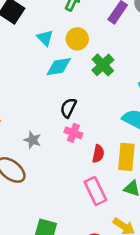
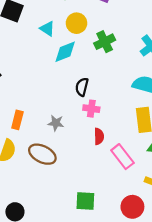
green cross: (103, 65) -> (105, 42), turned 30
red semicircle: (98, 154) -> (99, 136), moved

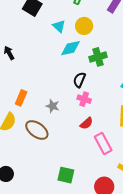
green cross: (105, 42) -> (98, 57), moved
red semicircle: (99, 136) -> (86, 123), turned 40

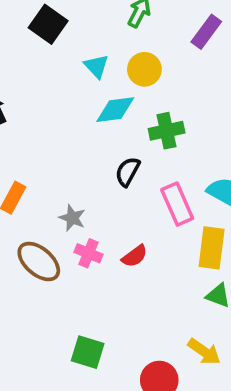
pink cross: (84, 99) -> (88, 253), moved
pink rectangle: (103, 144) -> (177, 204), moved

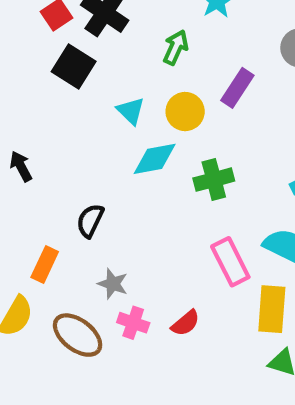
purple rectangle: (206, 32) -> (237, 88), moved
black semicircle: (128, 172) -> (90, 221), moved

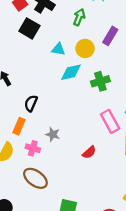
cyan triangle: (131, 111) -> (58, 49), turned -32
black semicircle: (90, 221) -> (31, 103), moved
pink cross: (133, 323) -> (33, 148), moved
brown ellipse: (78, 335) -> (35, 178), moved

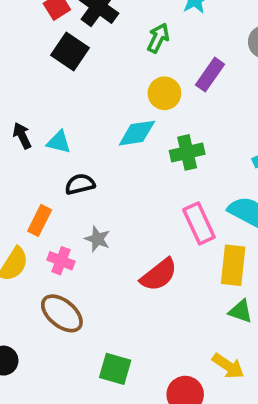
cyan triangle: (58, 49) -> (59, 142), moved
black semicircle: (31, 103) -> (80, 184), moved, turned 49
red semicircle: (89, 152) -> (159, 275), size x1.5

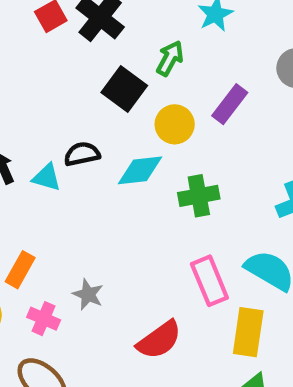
black square: (70, 51) -> (124, 89), moved
black semicircle: (80, 184) -> (82, 154), moved

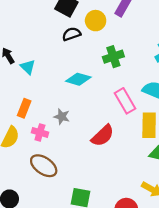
black semicircle: (82, 154) -> (71, 34), moved
cyan diamond: (140, 170) -> (78, 79), moved, turned 30
cyan triangle: (47, 177) -> (28, 67), moved, turned 35

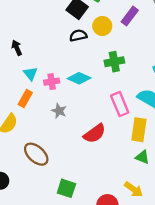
cyan triangle: (28, 67) -> (30, 74), moved
pink cross: (40, 132) -> (52, 82), moved, turned -32

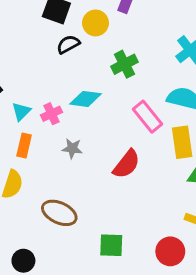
cyan triangle: (30, 74) -> (21, 111), turned 40

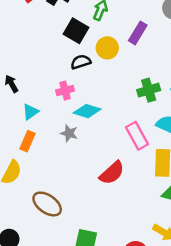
green cross: (125, 64) -> (149, 90), moved
pink cross: (51, 114) -> (65, 91), moved
gray star: (72, 148) -> (69, 133), moved

